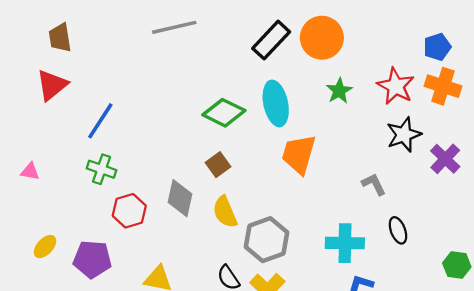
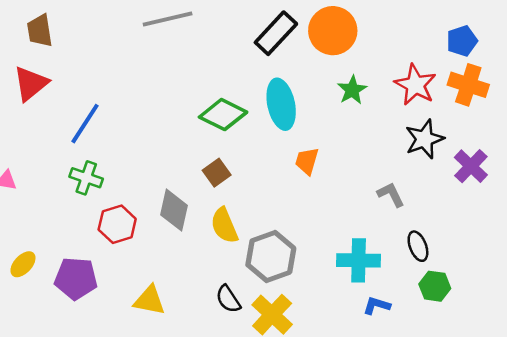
orange trapezoid: (299, 154) -> (307, 161), size x0.6
green hexagon: (457, 265) -> (435, 286), moved

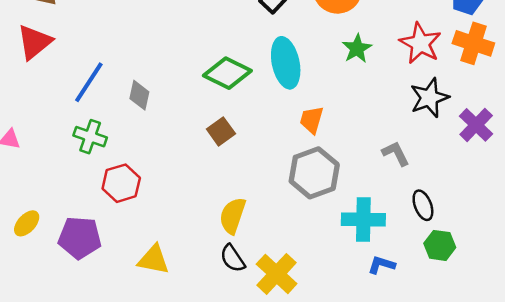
gray diamond: (174, 210) -> (139, 95), moved, size x0.7
yellow semicircle: (224, 226) -> (233, 216), moved, turned 42
gray hexagon: (271, 257) -> (314, 173), moved

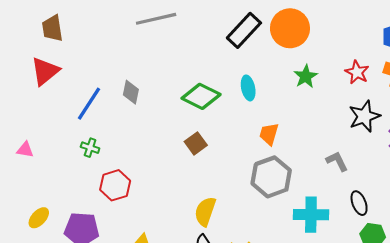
red star: (420, 43) -> (357, 72), size x0.7
cyan ellipse: (286, 63) -> (248, 88), size x0.6
gray diamond: (139, 95) -> (131, 92), moved
green cross: (90, 137) -> (90, 148), size x0.7

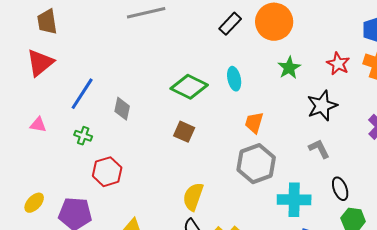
black rectangle: (244, 30) -> (230, 24), size x0.7
gray diamond: (131, 92) -> (122, 109), moved
black star: (364, 116) -> (322, 106), moved
brown square: (196, 143) -> (184, 132), turned -30
pink triangle: (25, 150) -> (38, 125), moved

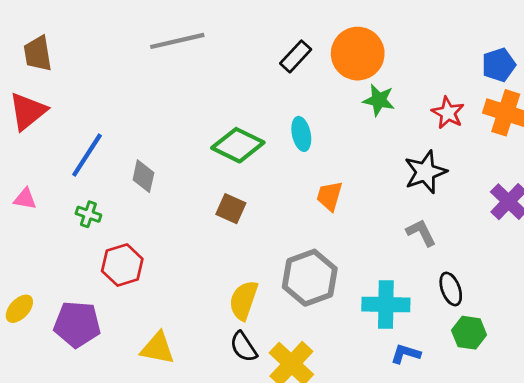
green star: (289, 68) -> (379, 100), moved, turned -30
gray hexagon: (256, 164) -> (310, 278), moved

